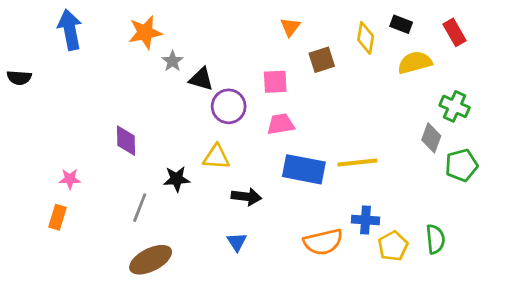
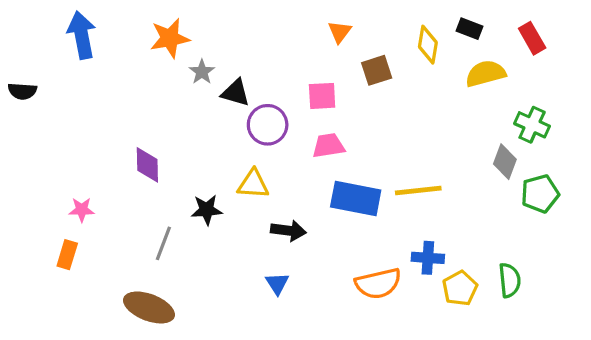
brown ellipse: (151, 260) -> (149, 307), moved, turned 48

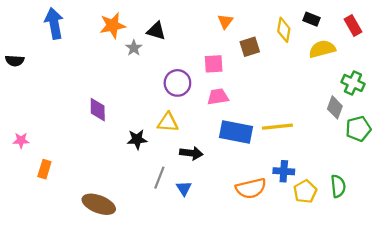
black triangle: (236, 93) -> (156, 31), moved
pink star: (82, 210) -> (21, 140), moved
gray line: (163, 243) -> (159, 178), moved

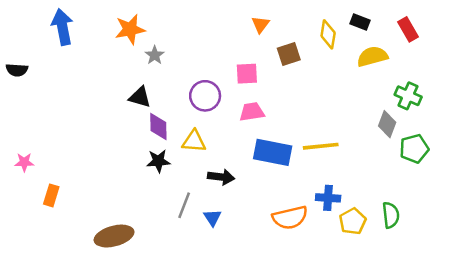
black triangle: (156, 31) -> (140, 97), moved
purple diamond: (98, 110) -> (158, 127), moved
brown ellipse: (99, 204) -> (114, 236), turned -36

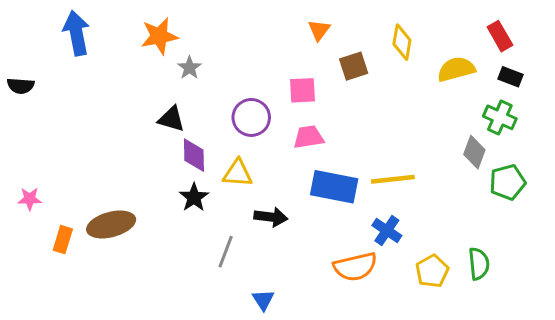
black rectangle: (360, 22) -> (510, 77), moved
black star: (158, 161) -> (194, 197), turned -30
blue cross: (328, 198) -> (387, 231), moved, turned 30
blue triangle: (212, 218) -> (263, 300), moved
brown ellipse: (114, 236) -> (111, 224), moved

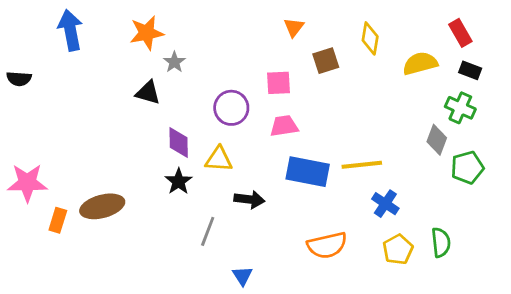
black triangle: (171, 119) -> (148, 93), moved
pink star: (30, 199) -> (27, 183), size x1.8
blue cross: (387, 231) -> (385, 204), moved

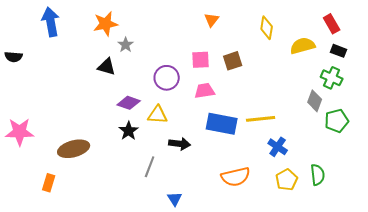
brown square: (326, 61) -> (233, 61), moved
purple diamond: (179, 143) -> (129, 103), turned -70
orange rectangle: (58, 220) -> (49, 183), moved

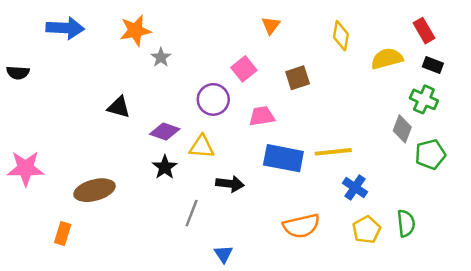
blue arrow: (51, 22) -> (65, 28), turned 104
pink square: (201, 60) -> (244, 69), moved, turned -36
black triangle: (107, 67) -> (119, 107), moved

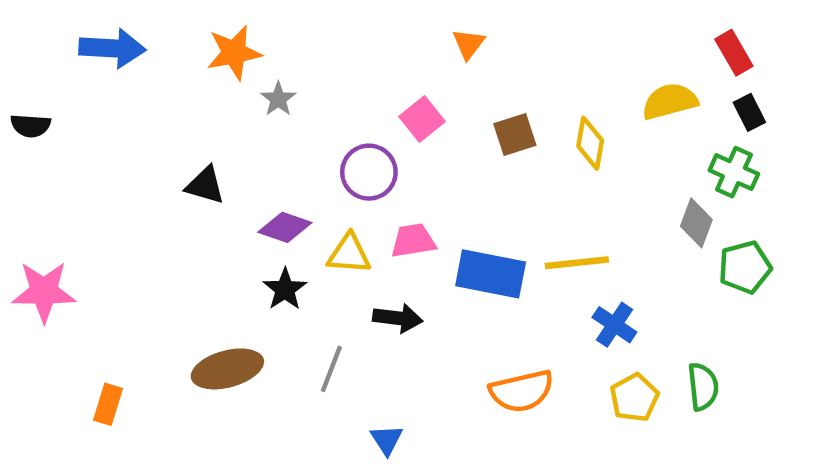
yellow diamond: (341, 36) -> (590, 143), moved
black rectangle: (433, 65) -> (749, 112), turned 42
pink trapezoid: (262, 116) -> (413, 241), moved
brown ellipse: (94, 190) -> (227, 369), moved

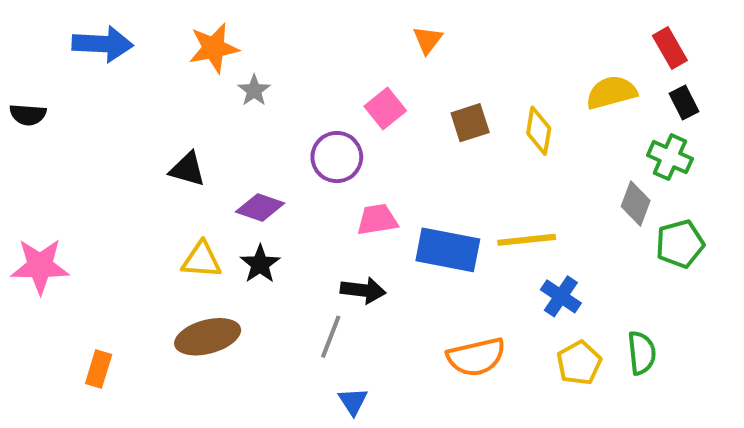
yellow triangle: (349, 254) -> (202, 260), moved
gray line: (331, 369) -> (331, 337), moved

